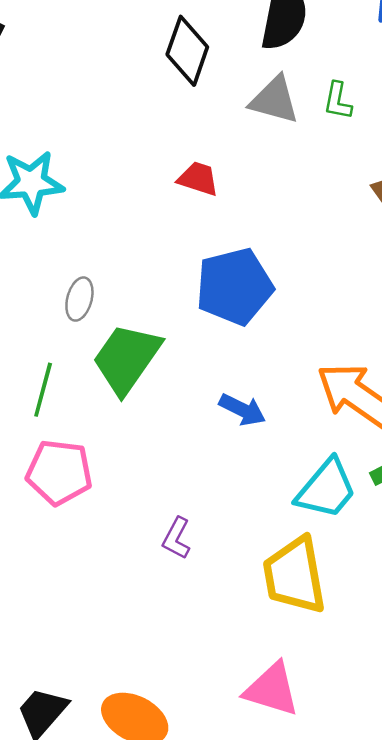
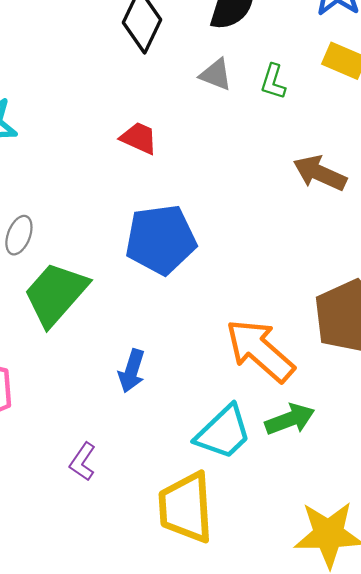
gray triangle: (274, 100) -> (216, 75), size x0.7
blue arrow: (242, 410) -> (132, 371), moved, turned 75

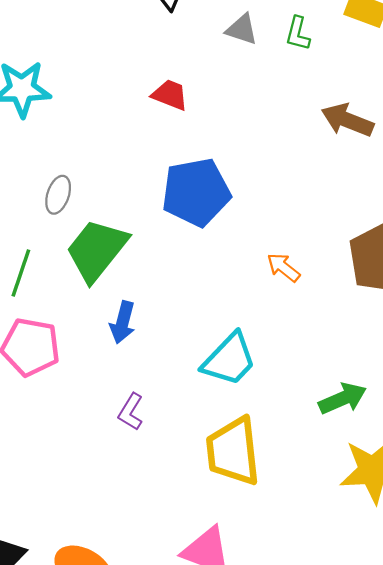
orange arrow: (260, 350) -> (283, 267), moved, size x0.5
blue arrow: (132, 371) -> (123, 322), moved
green arrow: (290, 419) -> (343, 399), moved
cyan trapezoid: (223, 432) -> (229, 359), moved

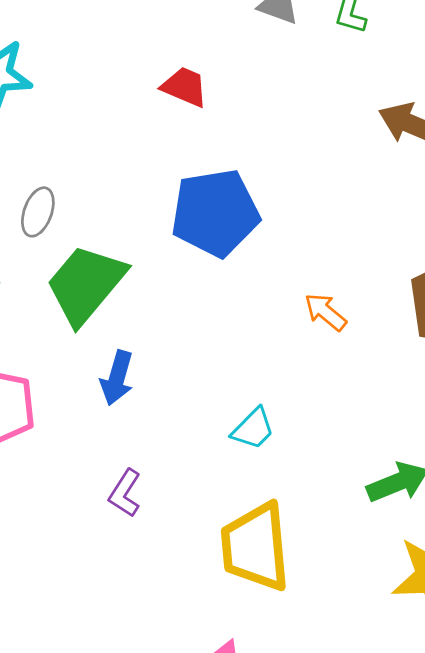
cyan trapezoid: (229, 359) -> (253, 429), size x0.6

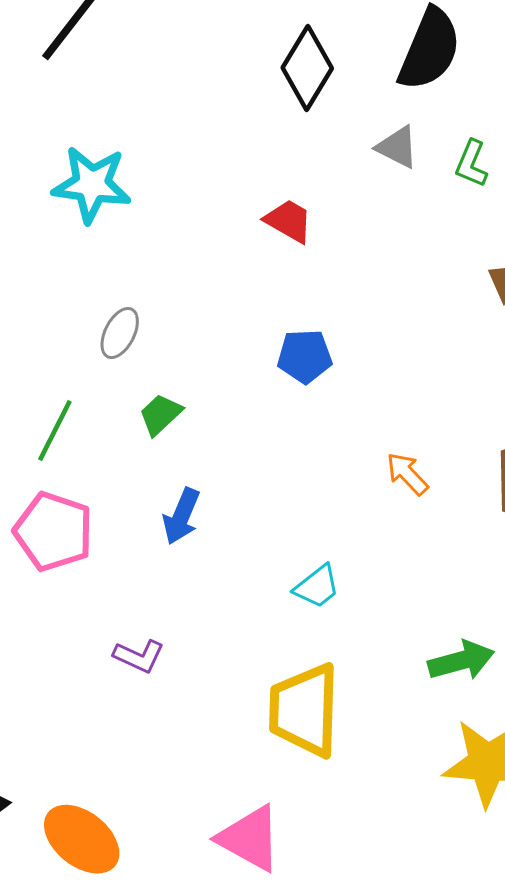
blue pentagon: (215, 213) -> (305, 356), size x0.6
green trapezoid: (86, 284) -> (161, 414), size x0.5
purple L-shape: (125, 493) -> (139, 656), moved, turned -105

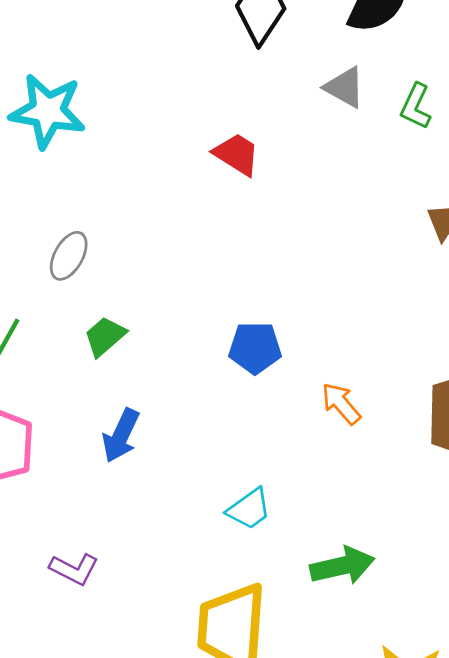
blue pentagon: (305, 356) -> (255, 348), moved
green arrow: (461, 661) -> (342, 566), moved

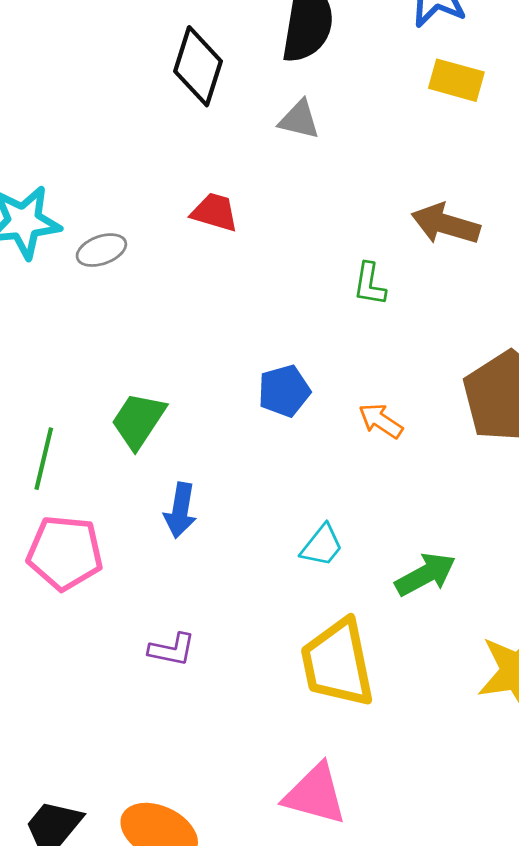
green L-shape: (416, 106) -> (370, 284), moved
gray ellipse: (69, 256) -> (101, 250), moved, turned 57
green trapezoid: (105, 336) -> (138, 420), size x1.4

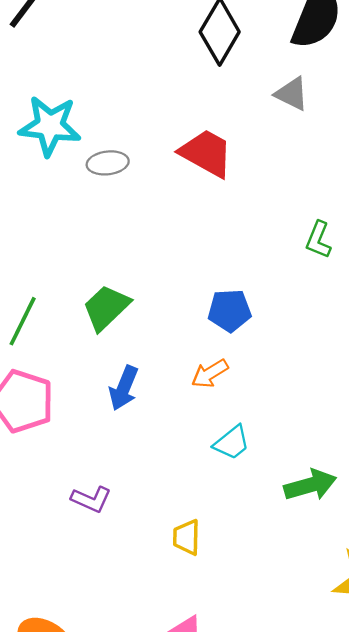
red trapezoid: (215, 212) -> (206, 153), size x1.4
orange arrow: (381, 421) -> (210, 373), moved, turned -78
yellow trapezoid: (338, 663) -> (187, 537), moved, size x0.5

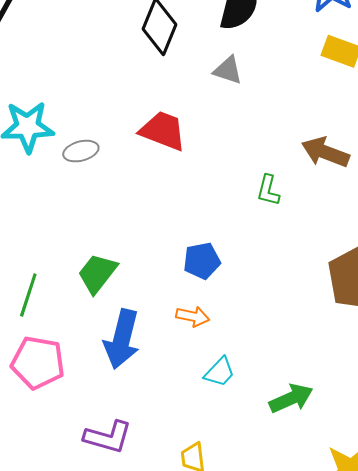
orange arrow: (210, 373) -> (193, 316), turned -128
blue arrow: (124, 388) -> (122, 339), size x1.5
purple L-shape: (91, 499) -> (108, 437), size x1.4

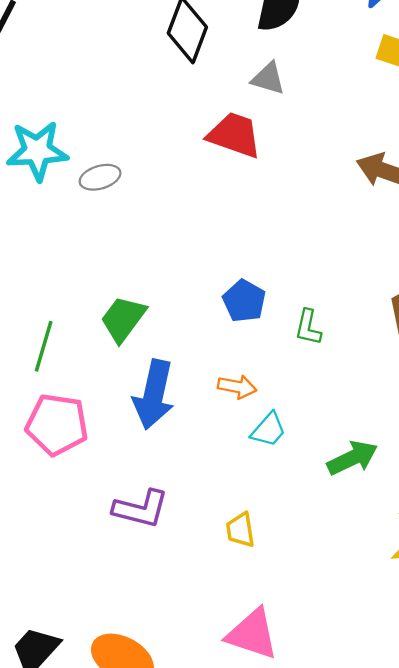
red trapezoid: (163, 131) -> (234, 135), moved
green L-shape: (268, 190) -> (308, 327), moved
blue pentagon: (202, 261) -> (244, 301), turned -30
orange arrow: (193, 316) -> (237, 387), moved

